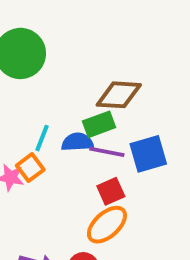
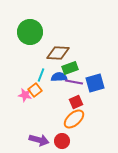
brown diamond: (119, 95) -> (58, 53), moved

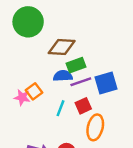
cyan line: (41, 75) -> (60, 108), moved
purple line: (74, 82) -> (81, 82), turned -30
orange ellipse: (74, 119) -> (95, 127), moved, turned -35

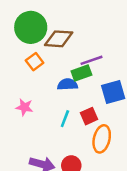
brown diamond: (62, 47) -> (59, 39), moved
purple line: (81, 82) -> (92, 60), moved
orange square: (34, 91) -> (35, 62), moved

